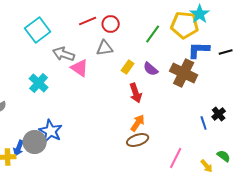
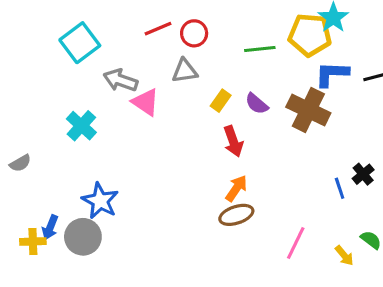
green line: (153, 34) -> (260, 49), turned 48
gray circle: (35, 142) -> (83, 237), moved

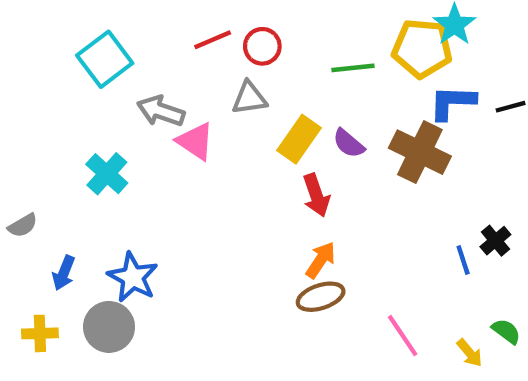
yellow rectangle: (221, 101) -> (299, 139), size x1.5
blue arrow: (50, 227) -> (64, 273), moved
pink line: (296, 243) -> (403, 336), turned -60

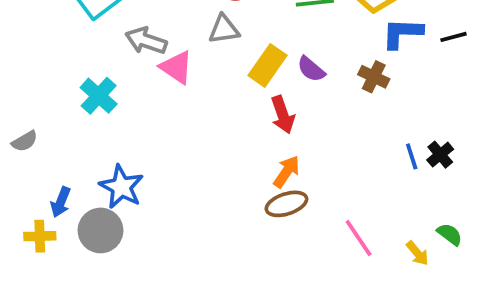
brown cross: (420, 152) -> (374, 77), size x0.6
blue line: (463, 260) -> (412, 156), moved
blue arrow: (64, 273) -> (61, 202), moved

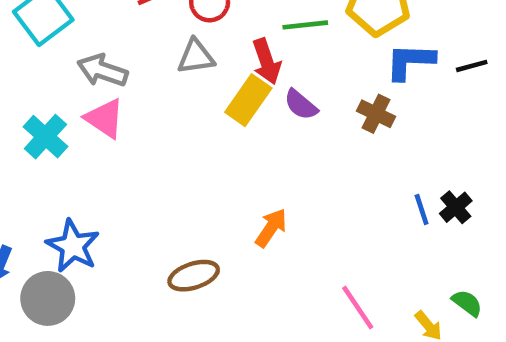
pink triangle: (176, 67) -> (105, 118), moved
red arrow: (283, 115) -> (267, 61), moved
brown ellipse: (286, 204) -> (194, 276), moved

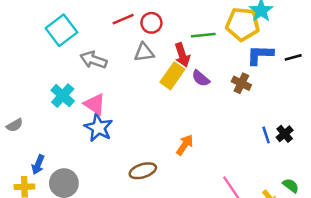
pink triangle: (105, 118) -> (95, 104), moved
blue star: (73, 246) -> (98, 128), moved

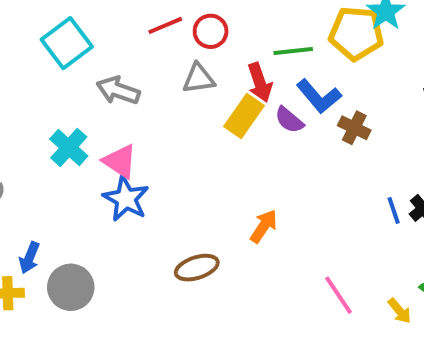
blue L-shape: (260, 55) -> (319, 96), moved, turned -132

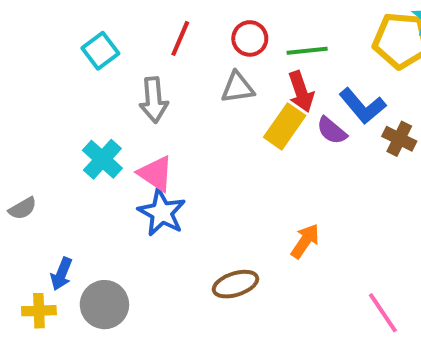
red line: (165, 25) -> (180, 38), moved, turned -44
cyan square: (67, 43) -> (100, 51), size x0.7
green line: (293, 51) -> (307, 51), moved
gray arrow: (118, 90) -> (154, 100), turned -114

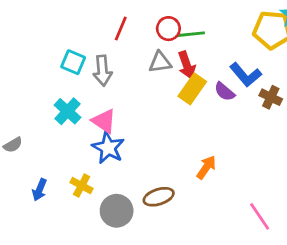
cyan square: (100, 51) -> (73, 62), moved, turned -30
green line: (307, 51) -> (191, 34), moved
red arrow: (301, 92) -> (187, 65), moved
gray circle: (104, 305) -> (117, 211), moved
yellow cross: (39, 311) -> (82, 186), moved, turned 30

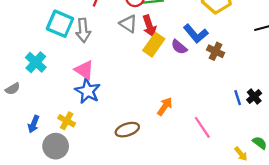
cyan square: (73, 62) -> (60, 24), size x1.4
gray triangle: (160, 62) -> (128, 24), turned 42
cyan cross: (68, 111) -> (36, 62), moved
gray circle: (117, 211) -> (56, 146), moved
pink line: (260, 216) -> (202, 127), moved

